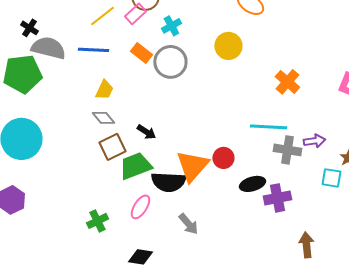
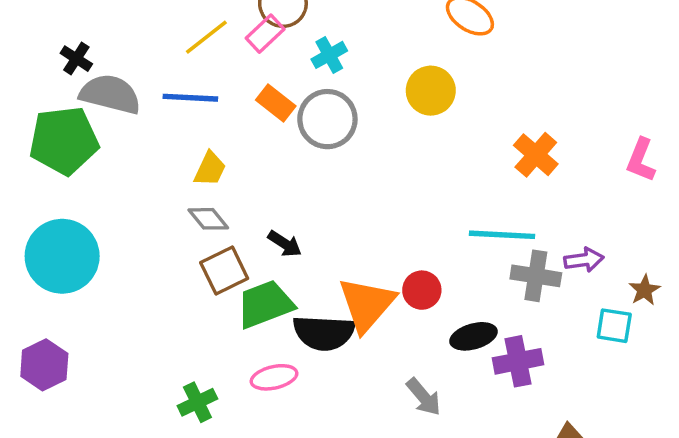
pink ellipse: (140, 207) -> (274, 377), turned 45
gray arrow: (188, 224) -> (424, 397), moved

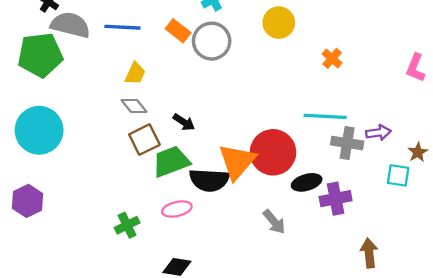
orange cross: (536, 155) -> (332, 58), moved, size x0.7
red circle: (422, 290) -> (273, 152), size x1.8

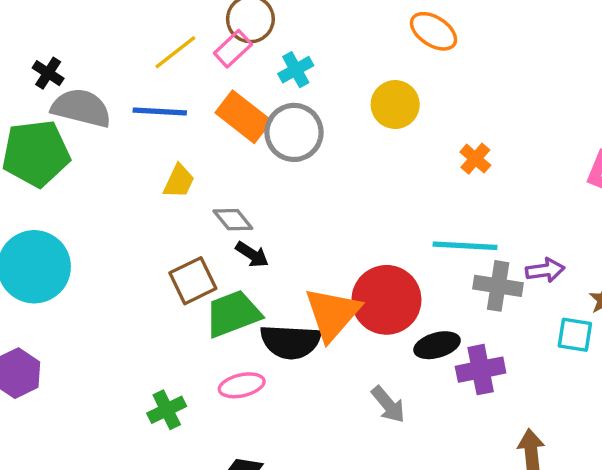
orange rectangle: (178, 31) -> (243, 117), size x1.4
gray diamond: (134, 106) -> (233, 220), moved

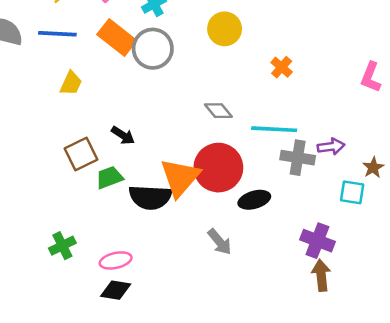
gray diamond: (233, 220) -> (218, 111), moved
green trapezoid: (233, 314) -> (109, 177), size x0.7
purple cross: (481, 370) -> (317, 241), moved, turned 32
pink ellipse: (242, 385) -> (116, 260), moved

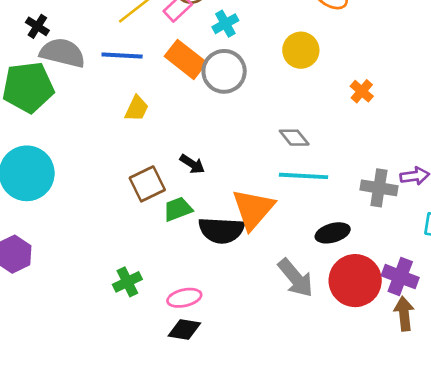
cyan line: (274, 129) -> (303, 176), moved
red circle: (218, 168) -> (355, 281), moved
gray arrow: (220, 242) -> (296, 278), size x1.4

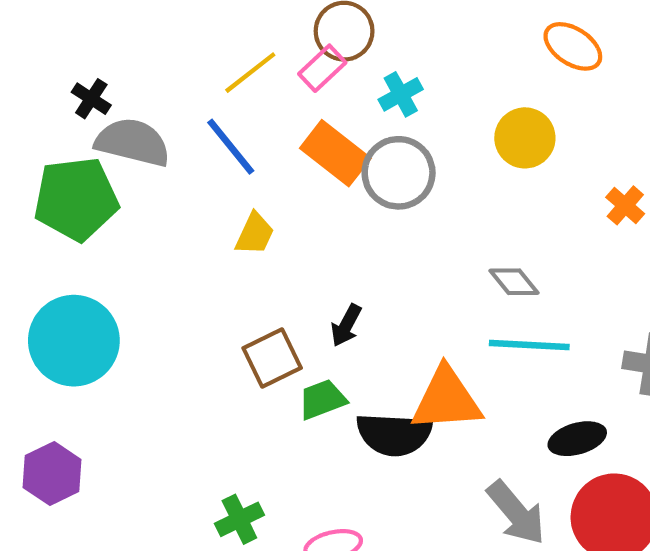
blue line: (122, 55) -> (231, 147), turned 48
black arrow: (192, 164) -> (346, 325), turned 85
orange triangle: (253, 209) -> (446, 399), turned 45

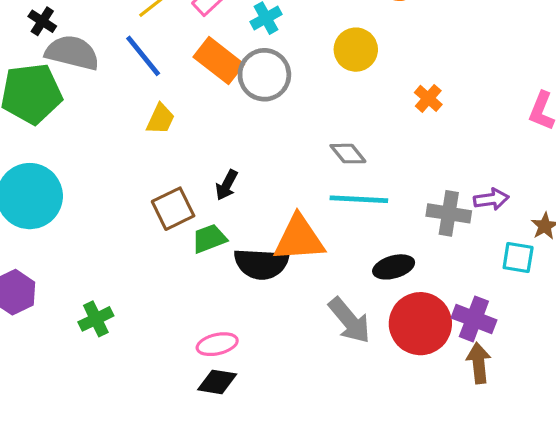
green cross: (239, 519) -> (96, 319), moved

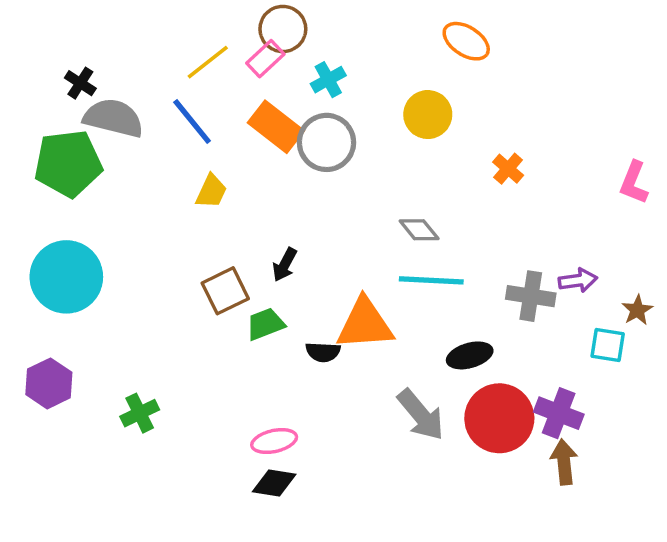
black semicircle: (261, 264) -> (323, 352), size x0.6

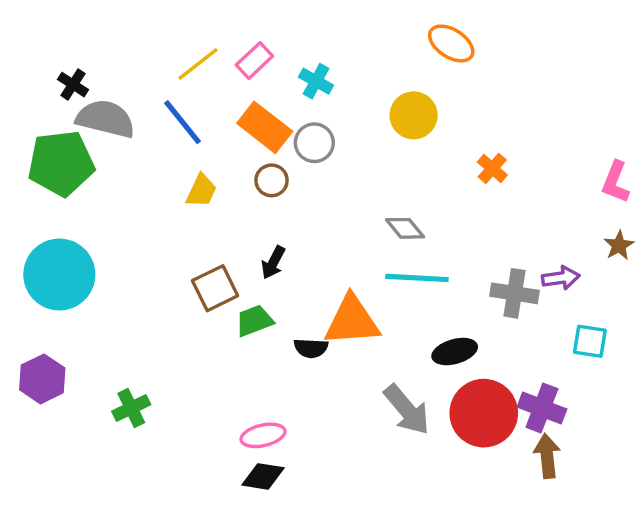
brown circle: (283, 29) -> (272, 180), moved, size x0.7
cyan cross: (328, 80) -> (316, 81), turned -32
gray circle: (326, 142) -> (314, 143), size x0.7
brown star: (637, 310) -> (619, 245), moved

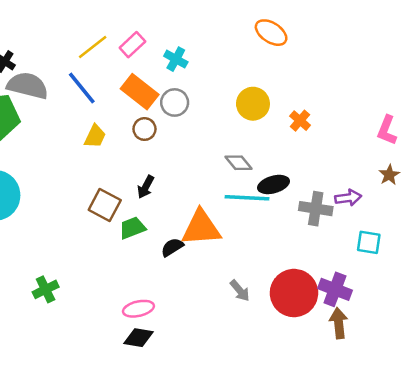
yellow circle: (414, 115) -> (253, 104), moved
brown square: (215, 288) -> (105, 205), turned -36
black semicircle: (311, 348) -> (172, 247), turned 145
black ellipse: (455, 352) -> (273, 184), moved
gray arrow: (407, 410) -> (240, 291), size x0.6

